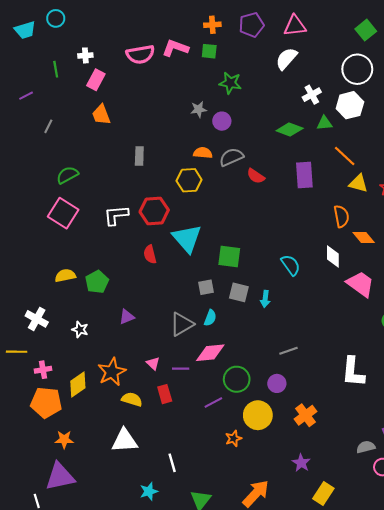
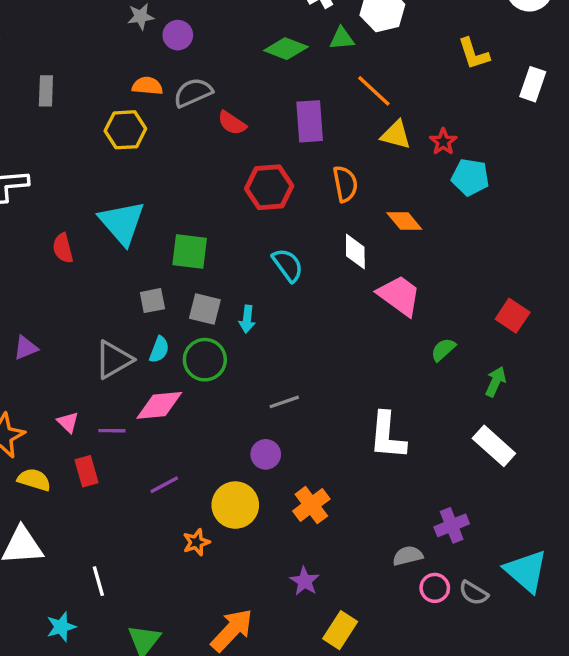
red hexagon: (154, 211) -> (269, 187), moved
orange semicircle: (341, 216) -> (345, 184), moved
green circle: (237, 379) -> (205, 360), moved

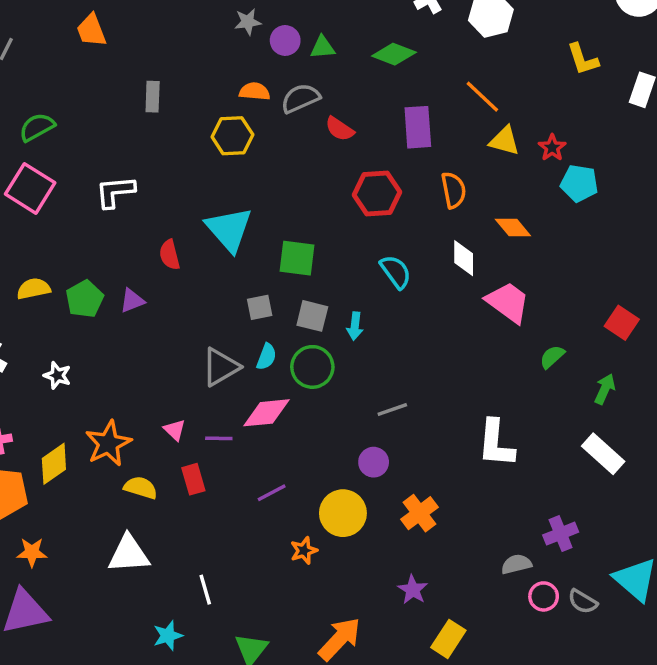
green triangle: (342, 38) -> (323, 47), moved
purple triangle: (26, 348) -> (132, 301), moved

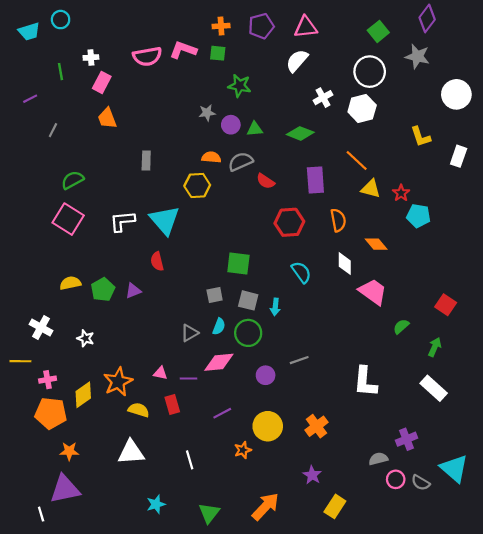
cyan triangle: (229, 229) -> (165, 220), moved
gray triangle: (221, 367) -> (190, 333), size x0.7
pink triangle: (175, 430) -> (160, 373), turned -32
purple circle: (374, 462) -> (266, 375), moved
white line: (205, 590) -> (190, 460), moved

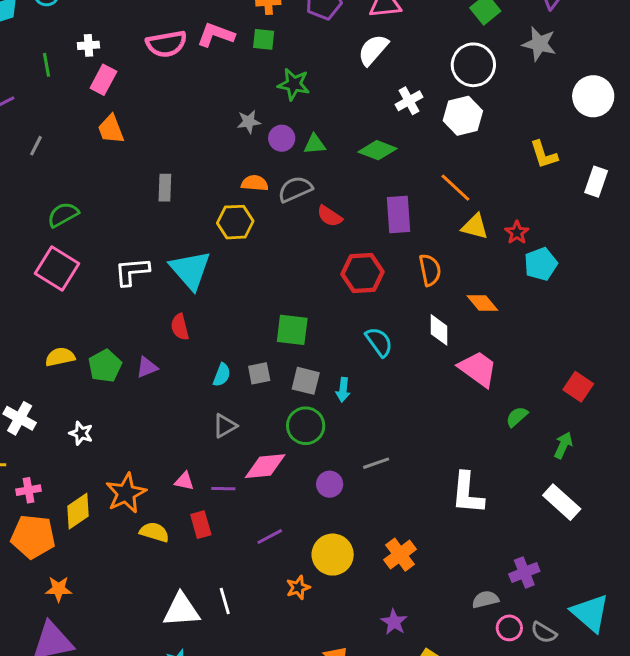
cyan pentagon: (418, 216) -> (541, 264), turned -30
cyan semicircle: (219, 326) -> (222, 375), moved
white triangle: (131, 452) -> (181, 610), moved

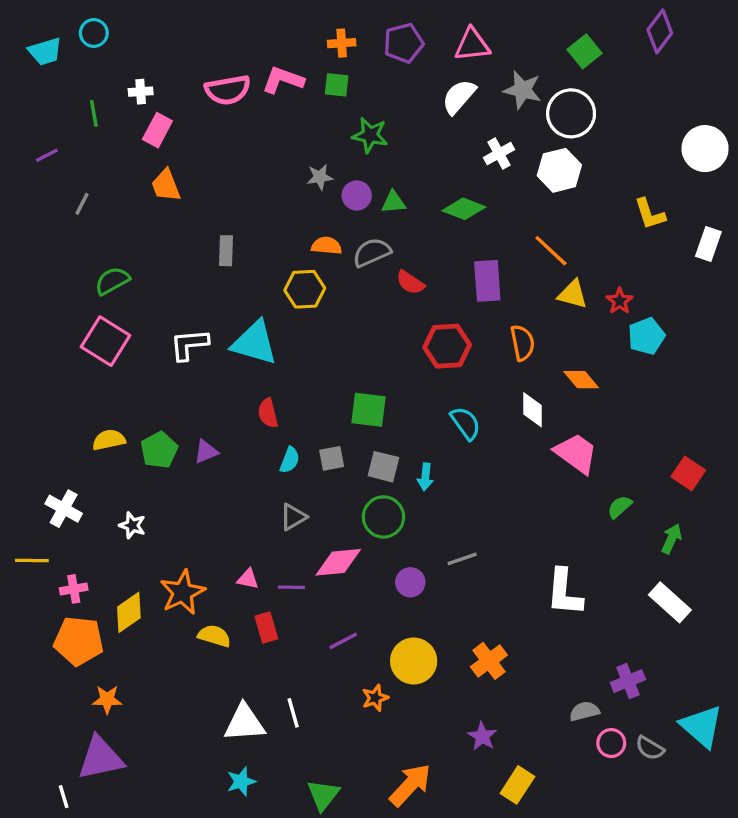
gray star: (539, 44) -> (522, 90), moved
cyan triangle: (190, 270) -> (255, 343), turned -33
red semicircle: (180, 327) -> (268, 413), moved

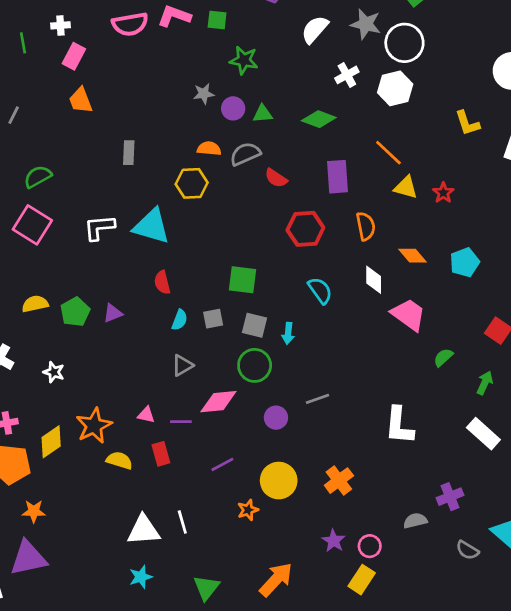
cyan pentagon: (646, 336) -> (465, 262), moved
pink circle: (611, 743) -> (370, 546), moved

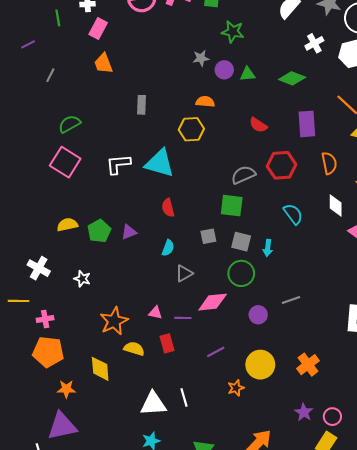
gray semicircle: (245, 154) -> (243, 175), moved
cyan semicircle: (180, 320) -> (168, 248), moved
yellow diamond: (51, 442) -> (100, 369), moved, turned -60

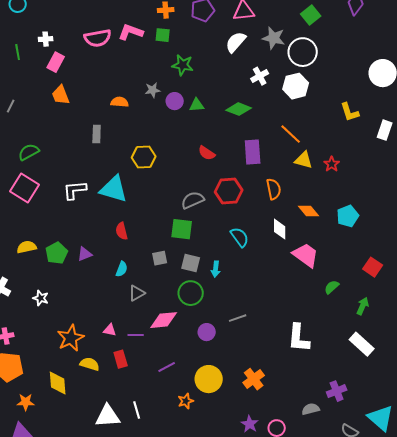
orange semicircle: (205, 102) -> (120, 102), moved

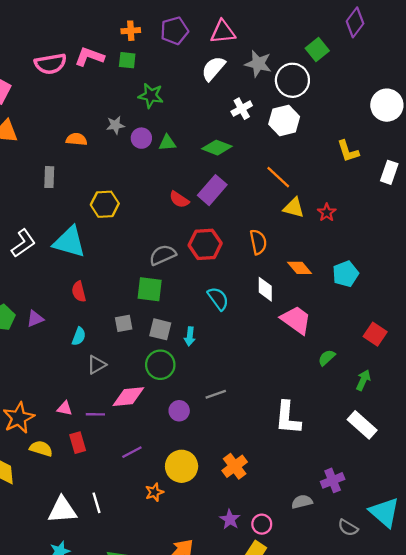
green square: (311, 15) -> (317, 50), moved
purple rectangle: (253, 152) -> (212, 190), moved, turned 45
white L-shape: (75, 190) -> (23, 243), turned 150

